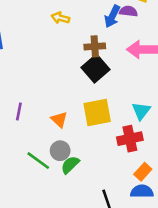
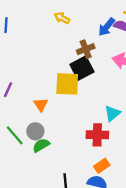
brown cross: (95, 46) -> (86, 49), turned -30
yellow square: (97, 112) -> (67, 84), moved

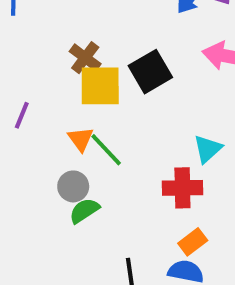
brown cross: (86, 49) -> (85, 58), moved, turned -30
yellow square: (67, 84) -> (100, 86), moved
green line: (15, 135) -> (106, 150), moved

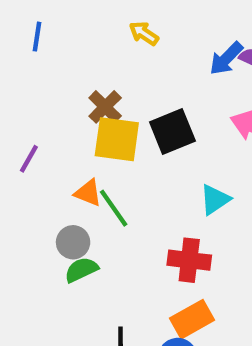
orange triangle: (81, 139) -> (88, 193), turned -40
cyan triangle: (208, 149) -> (215, 200), moved
orange rectangle: (193, 242) -> (192, 319), size x1.4

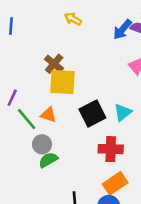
black square: (172, 132) -> (92, 114), moved
green line: (114, 208) -> (27, 119), moved

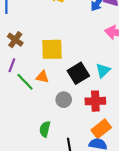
brown cross: (54, 64) -> (15, 40), moved
gray circle: (42, 144) -> (64, 100), moved
green semicircle: (48, 160) -> (45, 129), moved, turned -42

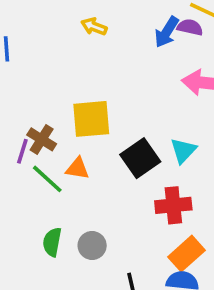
brown cross: (15, 40) -> (42, 139), moved
gray circle: (64, 100) -> (92, 245), moved
green semicircle: (45, 129) -> (52, 242), moved

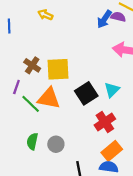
yellow arrow: (94, 27) -> (45, 15), moved
brown cross: (42, 139) -> (32, 65), moved
orange triangle: (77, 168) -> (49, 98), size x1.6
red cross: (173, 205) -> (105, 122), turned -30

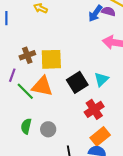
brown cross: (32, 65) -> (27, 55), turned 35

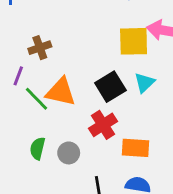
yellow square: (51, 59) -> (134, 41), moved
red cross: (94, 109) -> (103, 125), moved
orange rectangle: (100, 136) -> (135, 148), moved, turned 42

